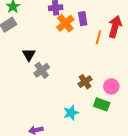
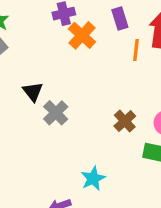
purple rectangle: (83, 19) -> (120, 18), moved
cyan star: (71, 113) -> (93, 179), moved

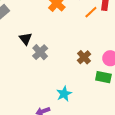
orange line: (136, 50) -> (91, 12), turned 40

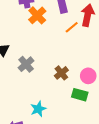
gray cross: (40, 52) -> (26, 64), moved

